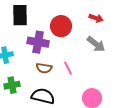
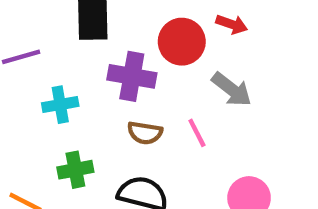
red arrow: (96, 18) -> (232, 24), moved
gray arrow: (96, 44) -> (232, 89), moved

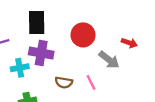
red arrow: (232, 24) -> (129, 43), moved
purple cross: (132, 76) -> (41, 53), moved

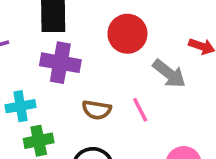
cyan cross: (20, 68) -> (21, 106), moved

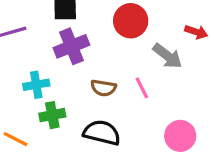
purple cross: (60, 63) -> (71, 46), turned -32

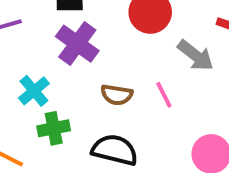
purple cross: (71, 46) -> (77, 44), turned -32
cyan cross: (36, 85) -> (34, 91), turned -30

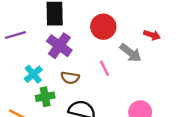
brown semicircle: (117, 95) -> (70, 78), moved
pink line: (164, 95) -> (104, 68), moved

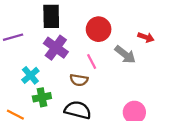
pink line: (104, 68) -> (92, 62), moved
brown semicircle: (70, 78) -> (79, 80), moved

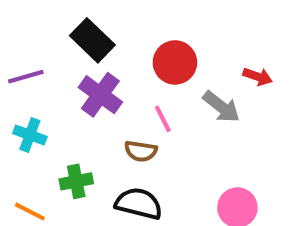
black rectangle: (51, 16) -> (92, 40), turned -45
cyan cross: (30, 75) -> (30, 135), moved, turned -30

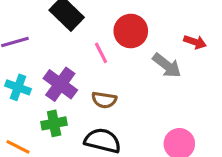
purple cross: (100, 95) -> (60, 84), moved
pink line: (163, 119) -> (101, 53), moved

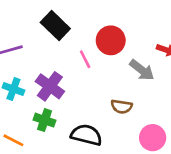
brown semicircle: (104, 100) -> (122, 107), moved
green cross: (54, 123) -> (45, 120), turned 30

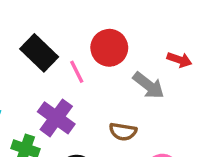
black rectangle: (55, 25) -> (39, 53), moved
purple cross: (50, 86) -> (56, 118), moved

